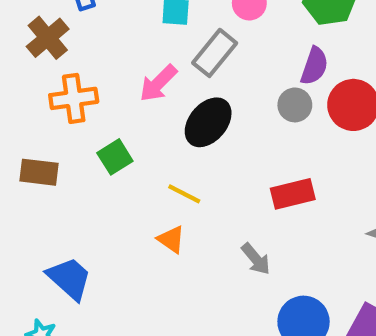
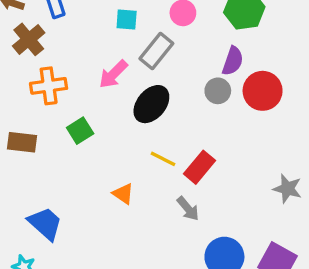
yellow line: (184, 194) -> (163, 159), moved
red rectangle: (293, 194) -> (200, 167), moved, turned -36

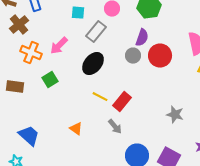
pink arrow: (113, 74) -> (59, 46), moved
orange cross: (49, 86) -> (31, 53), turned 30
orange triangle: (123, 194) -> (76, 129), moved

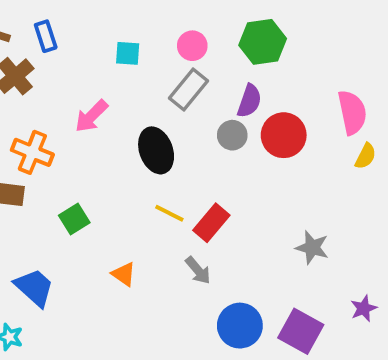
gray rectangle: (96, 32) -> (188, 89), moved
orange cross: (31, 53) -> (32, 152), moved
black ellipse: (93, 64) -> (156, 150), turned -60
green square: (50, 80) -> (74, 219), moved

